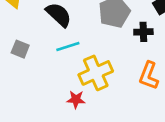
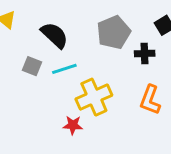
gray square: (20, 49) -> (32, 66), moved

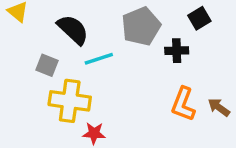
cyan line: (64, 69) -> (99, 59), moved
yellow cross: (94, 97) -> (70, 101), moved, turned 32

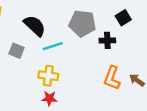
gray pentagon: (141, 26) -> (82, 23), turned 30
yellow cross: (70, 101) -> (48, 76), moved, size x0.7

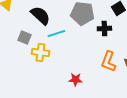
yellow cross: (48, 76) -> (40, 52), moved
red star: (49, 98) -> (75, 80), moved

